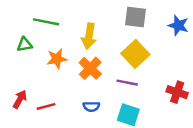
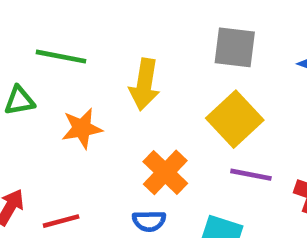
orange cross: (90, 68) -> (165, 172), moved
purple line: (127, 83) -> (251, 175), moved

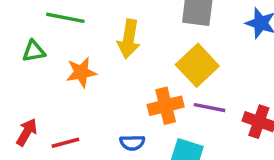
orange cross: (165, 172) -> (166, 106), moved, turned 32

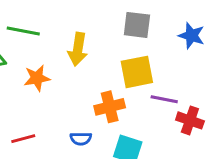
yellow square: (197, 65) -> (137, 72), turned 32
purple line: (210, 108) -> (164, 99), moved

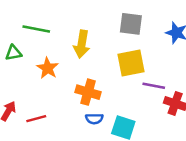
orange star: (37, 78) -> (48, 68), turned -30
orange cross: (110, 107) -> (88, 92), moved, turned 30
blue semicircle: (81, 139) -> (94, 119), moved

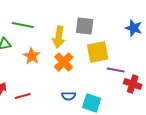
gray square: (131, 24) -> (85, 26), moved
orange cross: (88, 92) -> (64, 62), moved, turned 30

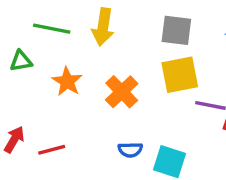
gray square: (85, 26) -> (176, 30), moved
yellow arrow: (59, 37) -> (103, 27), moved

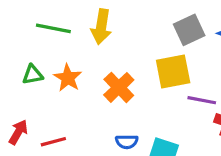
gray square: (176, 30) -> (189, 30), moved, turned -32
green triangle: (21, 61) -> (33, 75), moved

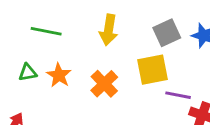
yellow arrow: (101, 27) -> (109, 30), moved

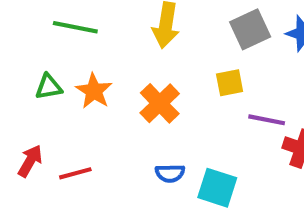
yellow square: (153, 70) -> (230, 83), size x0.6

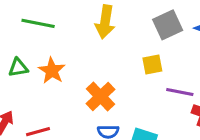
orange cross: (160, 103) -> (101, 97), moved

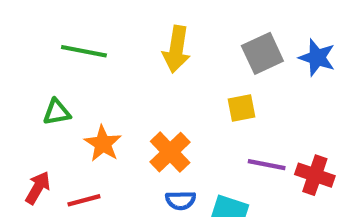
orange star: (52, 71) -> (103, 144), moved
purple line: (180, 92) -> (267, 165), moved

